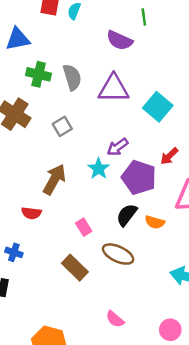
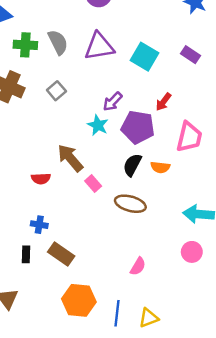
brown arrow: (54, 179) -> (70, 158), moved, turned -60
blue cross: (14, 252) -> (39, 225), moved
brown rectangle: (75, 268) -> (61, 254), moved
pink semicircle: (115, 319) -> (138, 266), turned -90
pink circle: (170, 330) -> (192, 252), moved

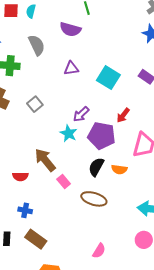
gray semicircle: (58, 42) -> (37, 45), moved
purple triangle: (99, 46) -> (71, 68), size x0.6
blue cross: (39, 225) -> (25, 210), moved

